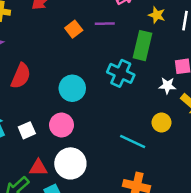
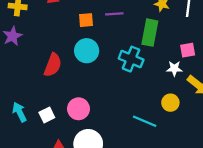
orange square: (74, 29) -> (86, 20), turned 35
red semicircle: (21, 76) -> (53, 65), moved
cyan circle: (72, 88) -> (87, 51), moved

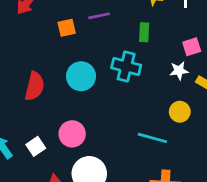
green rectangle: (150, 33) -> (144, 32), size x0.6
cyan circle: (87, 51) -> (81, 76), moved

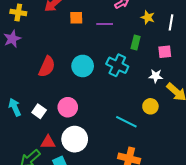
orange square: (67, 28) -> (76, 18), moved
pink square: (192, 47) -> (165, 52), moved
white square: (36, 146) -> (39, 111), turned -32

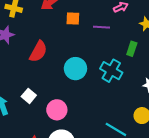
red semicircle: (47, 67) -> (38, 51), moved
white square: (39, 111) -> (29, 96), moved

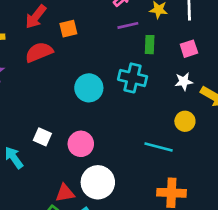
purple line: (102, 27) -> (128, 25), moved
red semicircle: (38, 51) -> (39, 52), moved, turned -125

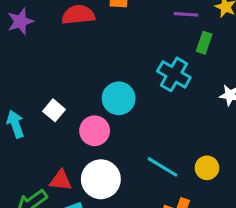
cyan circle: (89, 88) -> (119, 98), moved
yellow circle: (185, 121) -> (207, 168), moved
cyan line: (159, 147) -> (162, 167), moved

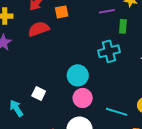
cyan cross: (174, 74) -> (109, 51), turned -30
pink circle: (95, 131) -> (83, 98), moved

